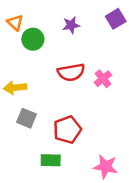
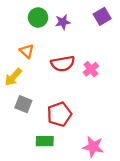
orange triangle: (15, 23) -> (27, 51), moved
green circle: (33, 39) -> (38, 17), moved
yellow arrow: (15, 88) -> (13, 77), turned -42

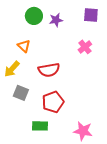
purple square: (102, 16) -> (91, 15), turned 35
red semicircle: (63, 64) -> (49, 70), moved
pink cross: (91, 69) -> (85, 47), moved

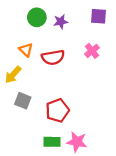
red semicircle: (49, 70) -> (53, 57), moved
green rectangle: (40, 126) -> (52, 142), moved
pink star: (83, 131) -> (77, 142), moved

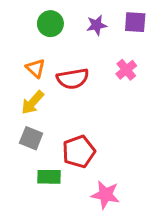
purple star: (61, 22) -> (97, 25), moved
yellow arrow: (13, 75) -> (33, 102), moved
green rectangle: (52, 142) -> (49, 177), moved

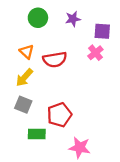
purple square: (135, 22) -> (102, 31), moved

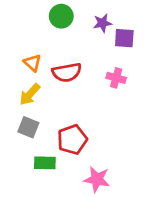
green circle: (38, 18) -> (61, 16), moved
purple star: (73, 19) -> (102, 23), moved
pink cross: (95, 53) -> (116, 78), moved, turned -35

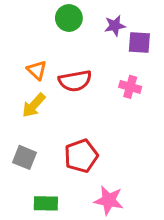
gray square: (28, 127) -> (24, 157), moved
green rectangle: (45, 163) -> (46, 203), moved

